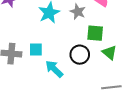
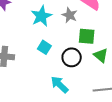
cyan square: (36, 49) -> (44, 47), moved, turned 32
cyan arrow: (54, 69) -> (59, 85), moved

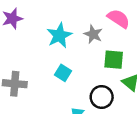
black circle: (72, 57) -> (102, 97), moved

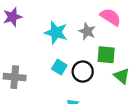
cyan star: (59, 35) -> (56, 32), turned -30
black circle: (102, 97) -> (83, 72), moved

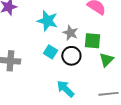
gray star: (87, 31) -> (70, 33), moved
green triangle: (122, 76) -> (106, 60), turned 35

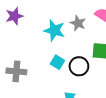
gray star: (70, 33) -> (78, 23), moved

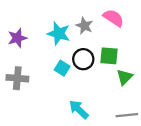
purple star: (14, 16) -> (17, 38), moved
black circle: (79, 66) -> (83, 59), moved

